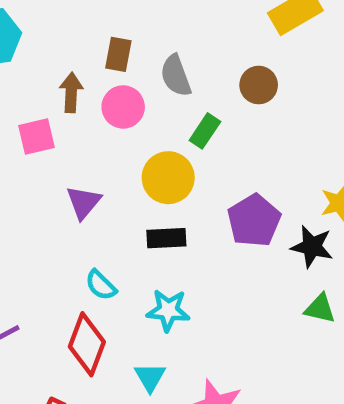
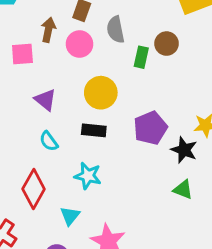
green rectangle: (205, 131) -> (141, 57), moved, turned -30
purple triangle: (84, 202) -> (45, 100), turned -40
cyan semicircle: (101, 285) -> (49, 141), moved

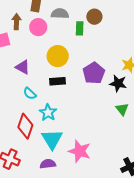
gray semicircle: (116, 30) -> (60, 14), turned 114
cyan star: (88, 176) -> (48, 113), moved, turned 30
green triangle: (183, 190) -> (122, 109), turned 40
cyan triangle: (70, 216) -> (52, 139), size x1.6

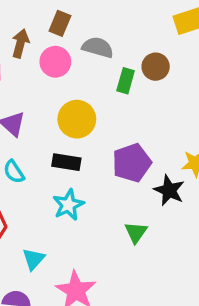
green triangle: (122, 109) -> (136, 232), moved
cyan star: (48, 113) -> (68, 205), moved
cyan triangle: (52, 139) -> (34, 259), size x0.6

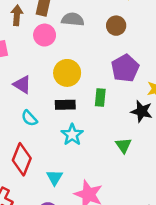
brown arrow: (20, 43) -> (17, 15), moved
green rectangle: (126, 81) -> (100, 97), moved
purple pentagon: (132, 163) -> (125, 68), moved

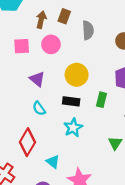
gray semicircle: (73, 19) -> (88, 30), turned 72
pink circle: (45, 35) -> (51, 44), moved
cyan triangle: (55, 177) -> (53, 162), turned -32

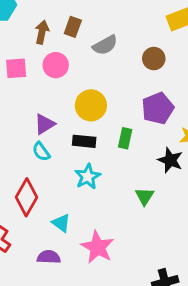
gray semicircle: (88, 30) -> (105, 45), turned 66
purple triangle: (37, 79) -> (44, 124), moved, turned 49

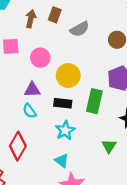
pink circle: (56, 65) -> (40, 58), moved
purple triangle: (44, 124) -> (32, 90), turned 30
green rectangle: (125, 138) -> (94, 101), size x1.5
cyan triangle: (61, 223) -> (62, 161), moved

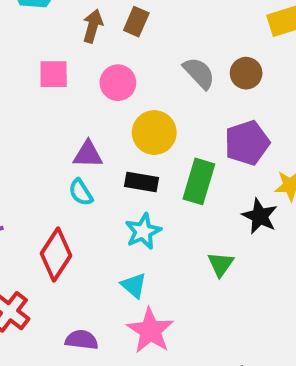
gray semicircle: (80, 29) -> (199, 73), moved, turned -108
pink circle: (40, 58) -> (118, 83), moved

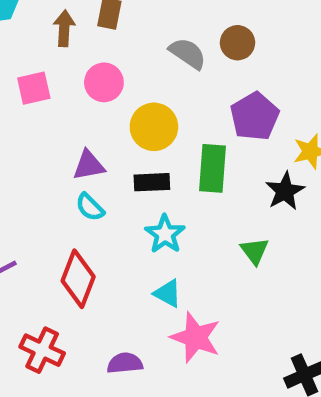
black star: (260, 216) -> (285, 191), turned 30

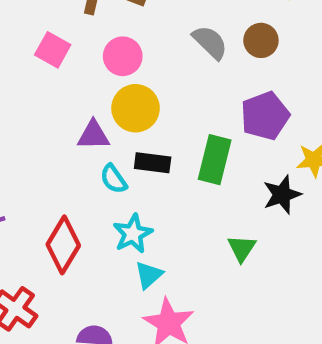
pink square: (34, 88) -> (53, 50), turned 32
yellow circle: (154, 127) -> (136, 108), moved
cyan semicircle: (90, 207) -> (114, 179), moved
cyan star: (165, 234) -> (133, 234), moved
cyan triangle: (168, 293) -> (149, 275), turned 40

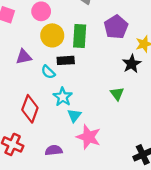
purple triangle: (93, 135) -> (24, 57), moved
green rectangle: (215, 160) -> (80, 36), moved

